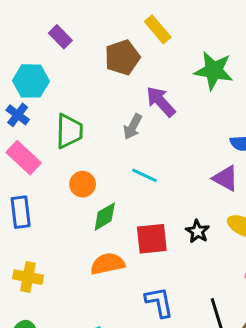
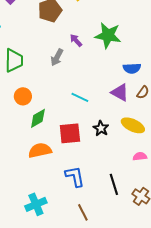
green star: (214, 71) -> (108, 35), moved
purple arrow: (161, 102) -> (76, 40), size x0.6
cyan line: (144, 175) -> (80, 97), moved

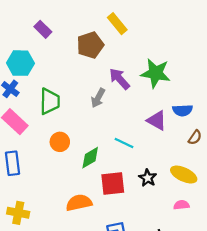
purple arrow: (76, 40) -> (120, 79), size x1.5
purple triangle: (120, 92) -> (157, 120), moved
green diamond: (38, 118) -> (90, 158), moved
pink semicircle: (140, 156) -> (181, 205), moved

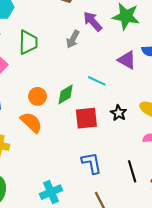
orange circle: (60, 142) -> (37, 96), moved
orange semicircle: (79, 203) -> (31, 122), moved, turned 55

